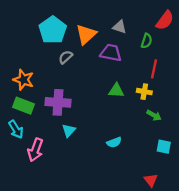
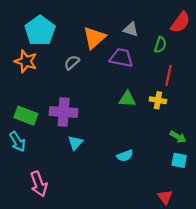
cyan pentagon: (53, 30) -> (40, 31), moved
orange star: (23, 80) -> (26, 61), moved
green arrow: (154, 115) -> (178, 137), moved
pink arrow: (35, 150) -> (39, 184), moved, turned -40

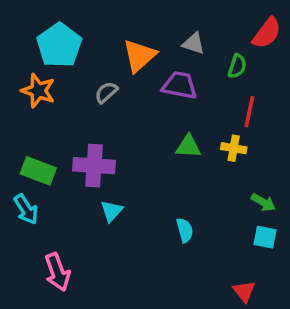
cyan semicircle: (125, 156) -> (185, 230), turned -84

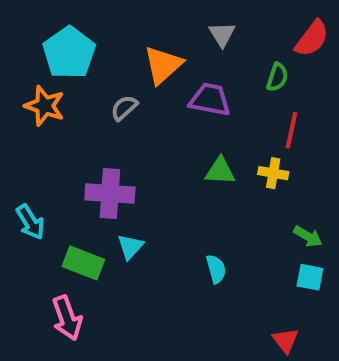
gray triangle: (194, 43) -> (222, 34), moved, turned 40
green rectangle: (38, 171) -> (83, 263), moved
cyan arrow: (26, 209) -> (30, 222), moved

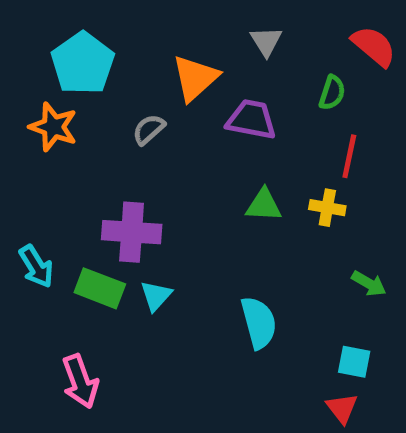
red semicircle: (312, 38) -> (374, 46), turned -87
green rectangle: (83, 263) -> (100, 288), moved
cyan semicircle: (216, 269) -> (259, 323), size x1.5
cyan square: (310, 277) -> (354, 362), moved

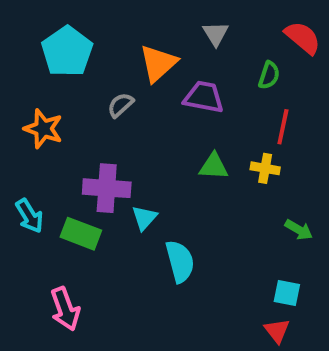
orange star: (53, 127) -> (43, 129), moved
cyan triangle: (156, 296) -> (144, 218), moved
cyan semicircle: (259, 323) -> (180, 261), moved

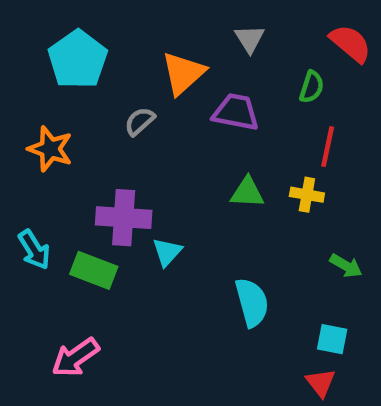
cyan semicircle: (180, 261) -> (252, 302), moved
pink arrow: (65, 309) -> (75, 357), turned 75

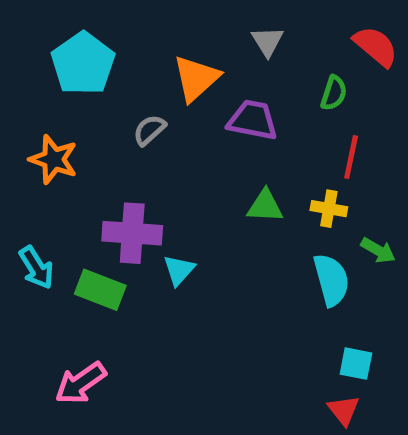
green arrow: (346, 266) -> (378, 250), moved
cyan semicircle: (252, 302) -> (331, 280), moved

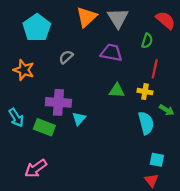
gray triangle: (267, 41) -> (118, 18), size x1.5
orange triangle: (196, 78) -> (87, 17), moved

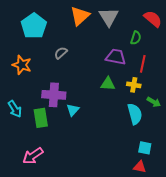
purple trapezoid: (111, 53) -> (116, 57), moved
green rectangle: (44, 127) -> (41, 118), turned 60
red triangle: (151, 180) -> (140, 167), turned -40

